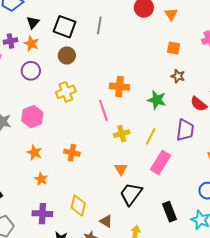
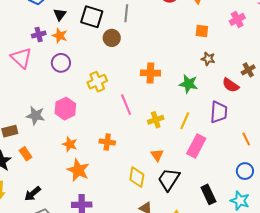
brown circle: (67, 55) -> (112, 38), moved
pink line: (103, 110) -> (126, 105), moved
orange star: (41, 179) -> (78, 170), size x1.6
yellow diamond: (78, 205) -> (137, 177), moved

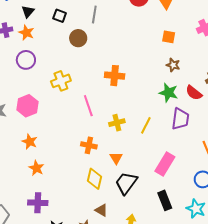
black square: (92, 17) -> (60, 16), size x0.6
green star: (188, 84) -> (169, 93), moved
orange cross: (107, 142) -> (89, 145), moved
pink rectangle: (196, 146) -> (165, 164), moved
orange star: (78, 170) -> (36, 168), size x0.7

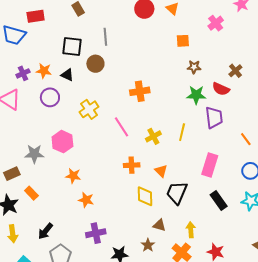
black triangle: (28, 12) -> (67, 75), moved, turned -32
black square: (60, 16) -> (72, 46), size x1.5

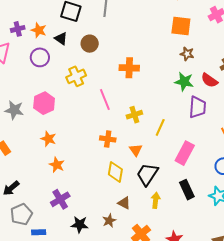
orange square: (183, 41) -> (181, 26), size x1.5
brown circle: (95, 64) -> (90, 44), moved
yellow line: (182, 132) -> (160, 127), moved
yellow arrow: (191, 230) -> (156, 200), moved
purple cross: (96, 233) -> (60, 199), turned -30

